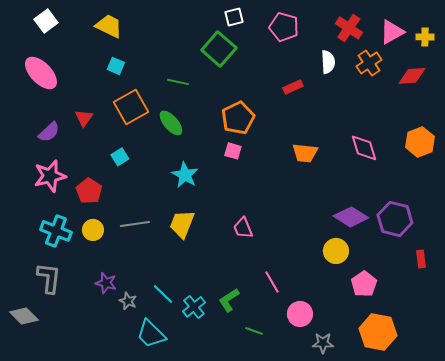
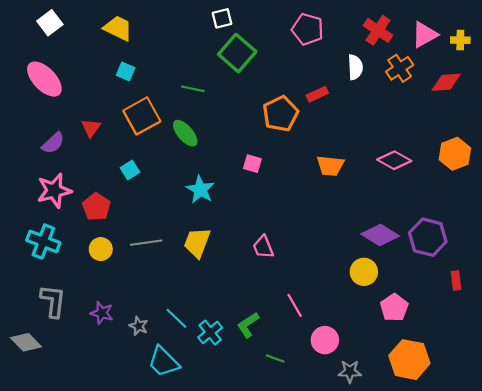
white square: (234, 17) -> (222, 18), moved
orange pentagon: (238, 118) -> (280, 114), moved
pink diamond: (364, 148) -> (394, 160), turned -44
cyan cross: (56, 231) -> (43, 242), moved
purple star: (106, 283) -> (102, 313), moved

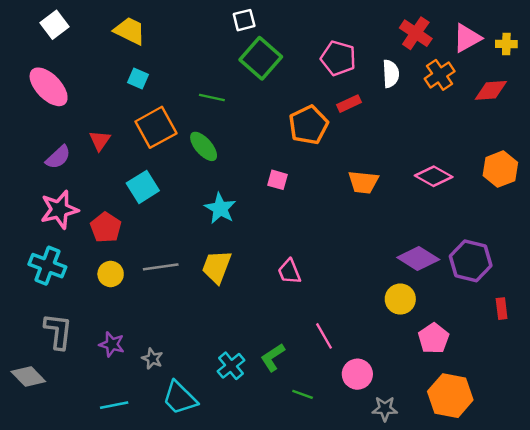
pink pentagon: (308, 29) -> (338, 58), moved
cyan square: (130, 170) -> (143, 187), size x1.5
cyan line: (177, 318) -> (114, 405), moved, turned -55

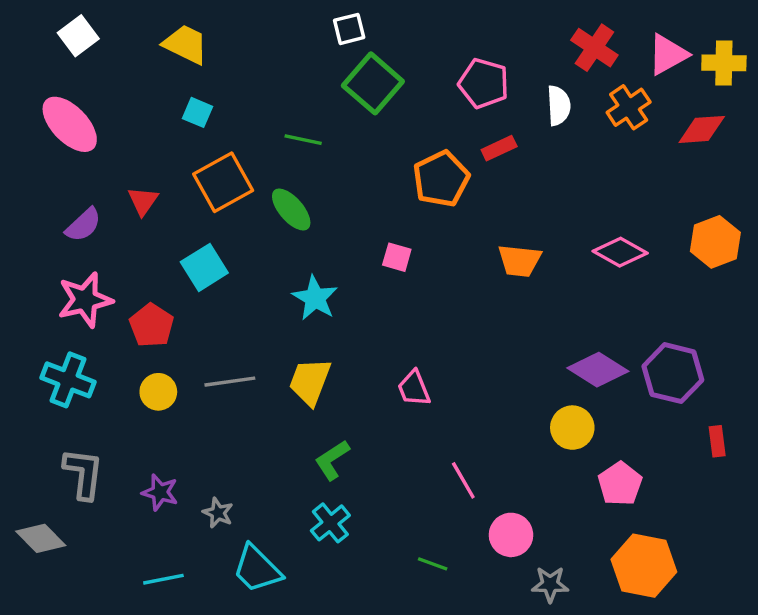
yellow cross: (506, 44) -> (724, 63), size x1.4
green L-shape: (273, 357) -> (332, 460), moved

